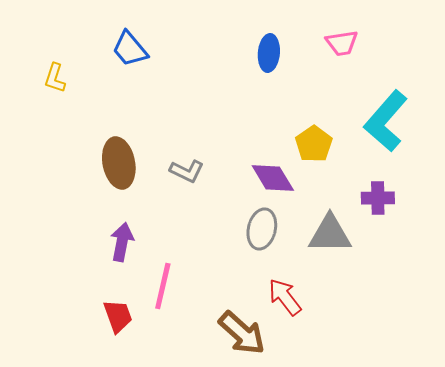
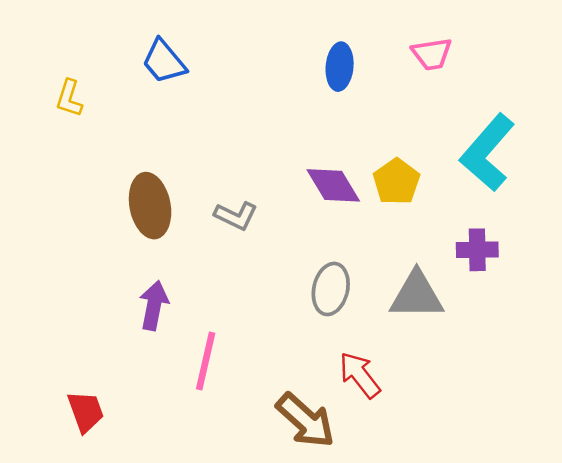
purple diamond: (273, 178) -> (333, 185), moved
red trapezoid: (118, 316) -> (86, 412), moved

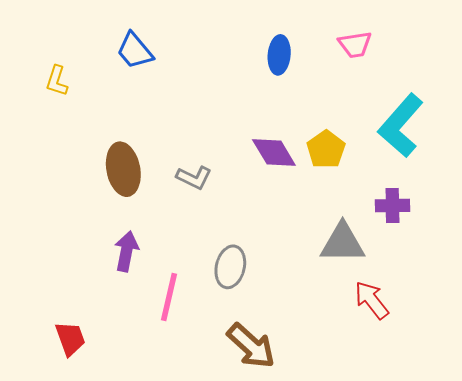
gray ellipse: (331, 289) -> (230, 267), moved
red arrow: (360, 375) -> (372, 300), moved

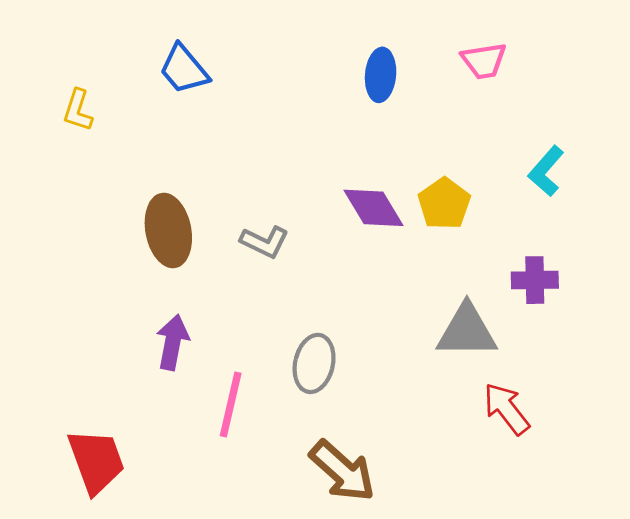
cyan L-shape: (401, 126) -> (546, 171), size x0.6
red trapezoid: (70, 339) -> (96, 461), size x1.4

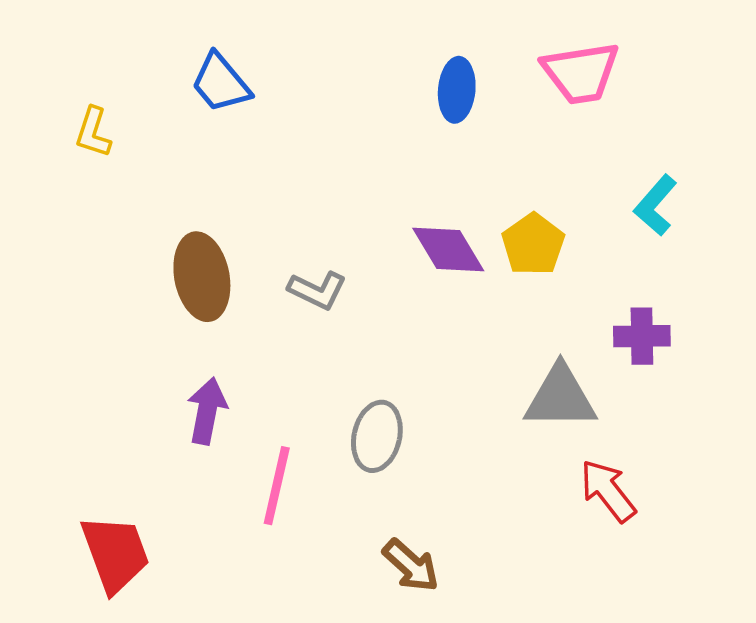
pink trapezoid: (484, 61) -> (581, 73), size x1.4
brown arrow: (342, 471) -> (411, 565), size x0.7

